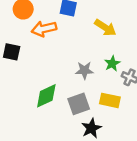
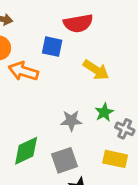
orange arrow: (44, 29) -> (23, 71), turned 30
yellow rectangle: (110, 100) -> (115, 159), moved

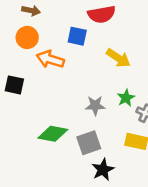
green diamond: (26, 151) -> (53, 134), turned 36

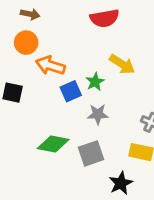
blue square: (77, 36) -> (71, 91), moved, turned -36
green star: (126, 98) -> (95, 82), moved
black star: (103, 170) -> (121, 183), moved

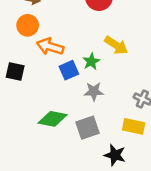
black star: (121, 183) -> (115, 155), turned -30

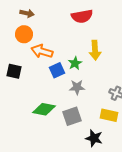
yellow arrow: (116, 45) -> (95, 50), turned 54

